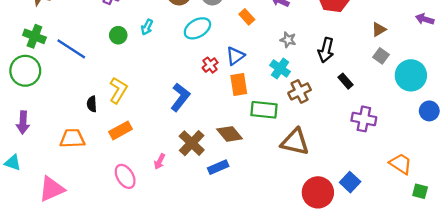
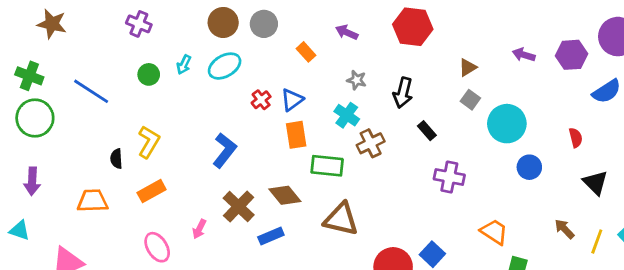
cyan ellipse: (197, 28) -> (225, 66), moved
green cross: (34, 36) -> (29, 76), moved
red cross: (210, 65) -> (261, 100), moved
brown triangle: (295, 142) -> (341, 219), moved

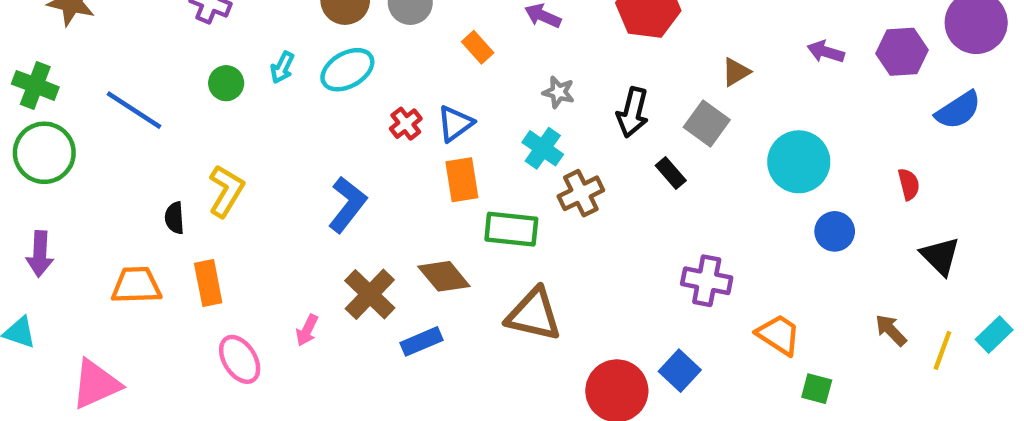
gray square: (470, 100) -> (707, 124), moved, size x1.4
purple cross: (449, 177) -> (707, 281), moved
orange rectangle: (152, 191) -> (208, 283), moved, turned -72

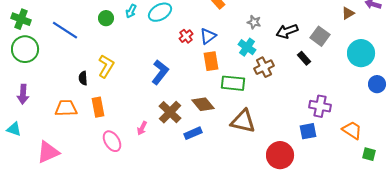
brown triangle: (736, 72) -> (348, 13), moved
black arrow: (633, 112) -> (287, 31), turned 55
blue square: (680, 371) -> (308, 131), moved, turned 36

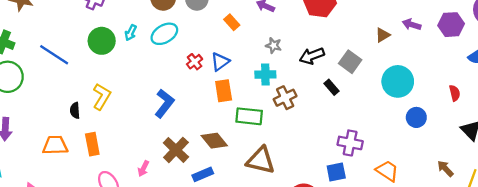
green circle: (106, 18) -> (102, 41), size x1.5
cyan cross: (247, 47) -> (265, 74), turned -36

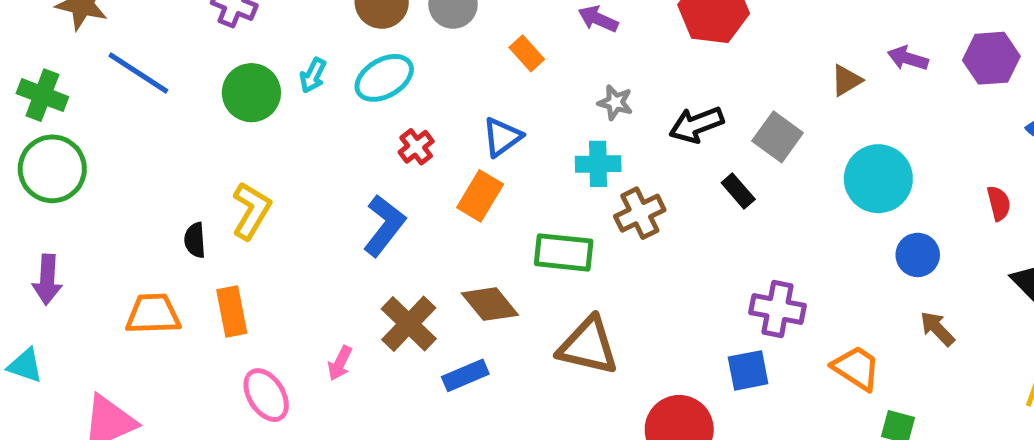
blue line: (54, 55) -> (138, 73), moved
red cross: (195, 62) -> (416, 147), moved
orange rectangle: (224, 91) -> (480, 196), moved, turned 40
brown arrow: (445, 169) -> (937, 329), moved

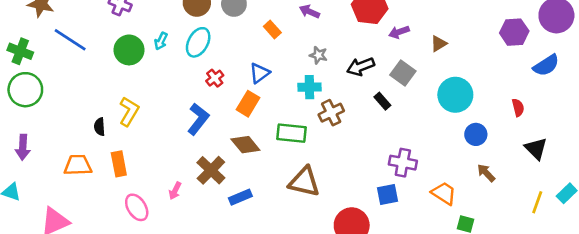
purple arrow: (908, 58) -> (399, 32), moved, turned -36
cyan ellipse: (384, 78) -> (198, 42), turned -32
brown diamond: (490, 304) -> (245, 145), moved

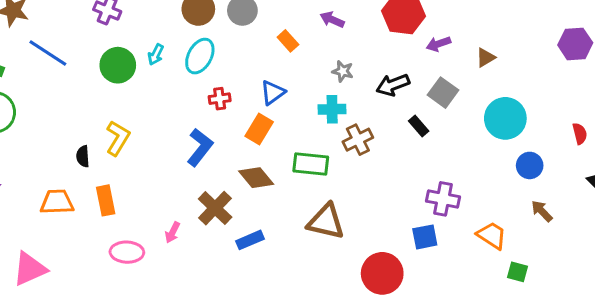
red cross: (215, 78) -> (220, 99), turned 30
pink ellipse: (137, 207) -> (127, 252), turned -56

